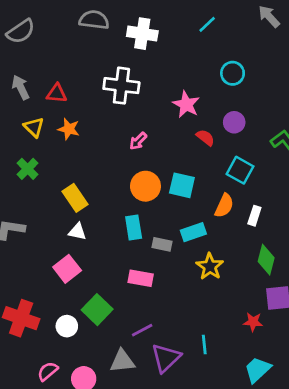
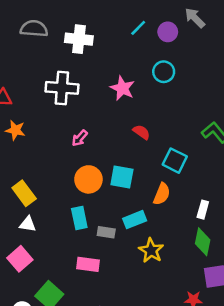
pink star: (186, 104) -> (122, 88), moved
purple circle: (234, 122) -> (168, 32), moved
white rectangle: (254, 216) -> (203, 210), moved

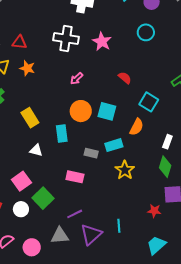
pink star: (122, 88) -> (102, 42), moved
cyan rectangle: (79, 218) -> (62, 133), moved
white triangle: (28, 224) -> (36, 150), moved
pink square: (20, 259) -> (21, 181), moved

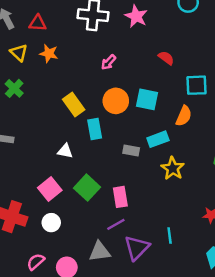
cyan square: (149, 102) -> (197, 85), turned -30
yellow rectangle: (30, 118) -> (74, 104), moved
pink rectangle: (75, 177) -> (120, 197), moved, turned 72
green square: (43, 198) -> (87, 188), moved

